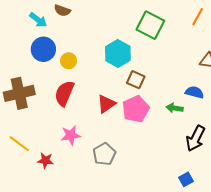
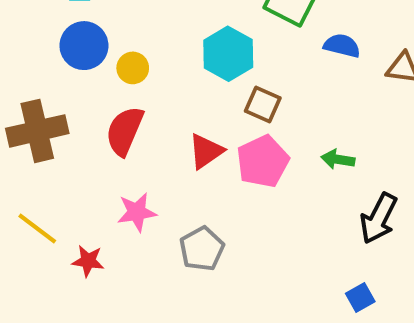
blue semicircle: (194, 92) -> (342, 46), moved

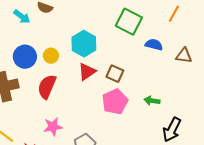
blue circle: (84, 46) -> (25, 57), moved
cyan hexagon: (228, 54) -> (84, 44), moved
red triangle: (206, 151) -> (87, 72), moved

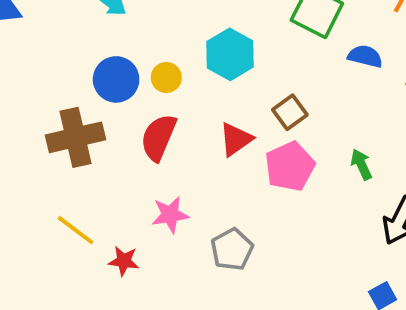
red triangle: (87, 72) -> (236, 139), moved
brown square: (115, 74) -> (290, 112), turned 30
green arrow: (152, 101) -> (361, 164), turned 56

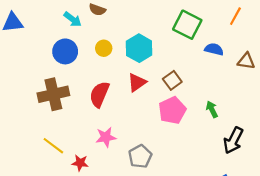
yellow circle: (166, 78) -> (104, 48), moved
blue circle: (116, 79) -> (65, 51), moved
red triangle: (236, 139) -> (137, 83), moved

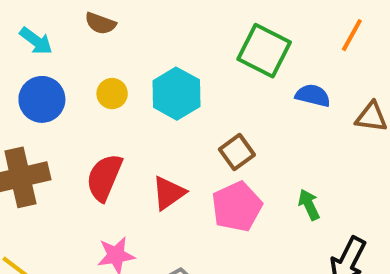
cyan arrow: (73, 19) -> (36, 41), moved
red triangle: (137, 83) -> (169, 193), moved

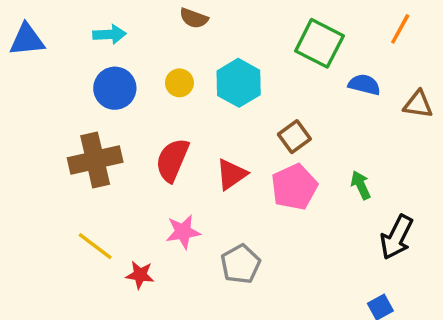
brown semicircle: (100, 23) -> (194, 18), moved
cyan arrow: (36, 41) -> (109, 34), turned -40

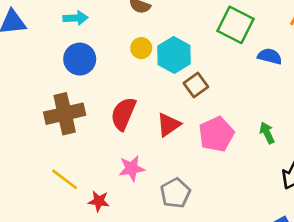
yellow circle: (179, 83) -> (141, 48), moved
brown square: (294, 137) -> (196, 85), moved

